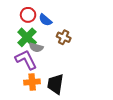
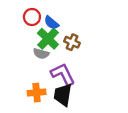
green cross: (27, 37) -> (48, 39), moved
purple L-shape: (26, 60) -> (63, 74), moved

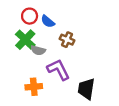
green cross: (48, 39) -> (25, 40), moved
black trapezoid: (63, 95) -> (86, 89), moved

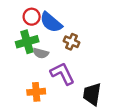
blue semicircle: (48, 21) -> (51, 22), size x1.5
green cross: (25, 40) -> (27, 42), turned 30

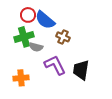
orange cross: (36, 92) -> (21, 78), moved
black trapezoid: (92, 94) -> (81, 70), moved

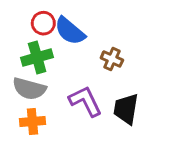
brown cross: (63, 37) -> (112, 59), moved
gray semicircle: (36, 47) -> (29, 89), moved, size x1.5

